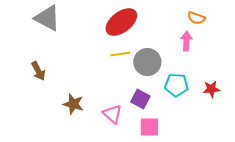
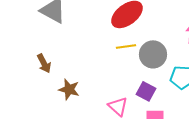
brown star: (73, 104) -> (69, 89), moved

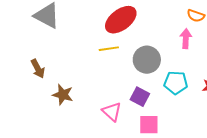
yellow line: (126, 46) -> (109, 49), moved

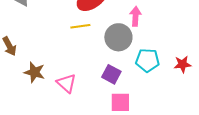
pink arrow: (186, 39) -> (135, 16), moved
pink triangle: (112, 112) -> (66, 83), moved

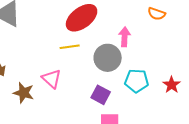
red star: (182, 64) -> (172, 85), turned -30
pink triangle: (66, 83) -> (52, 79), moved

